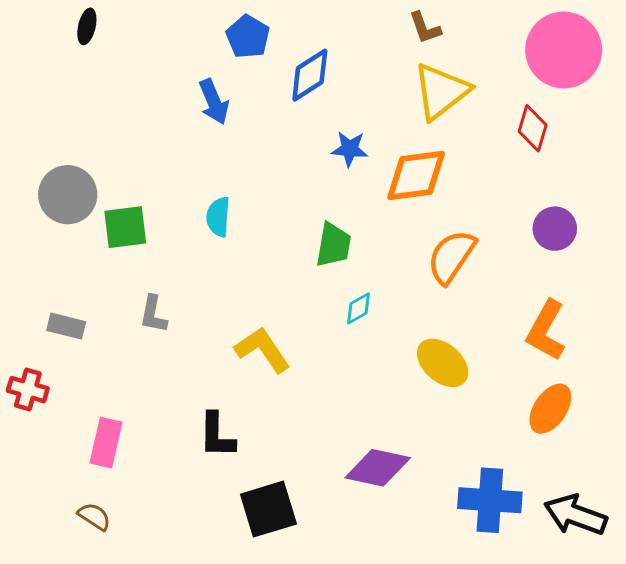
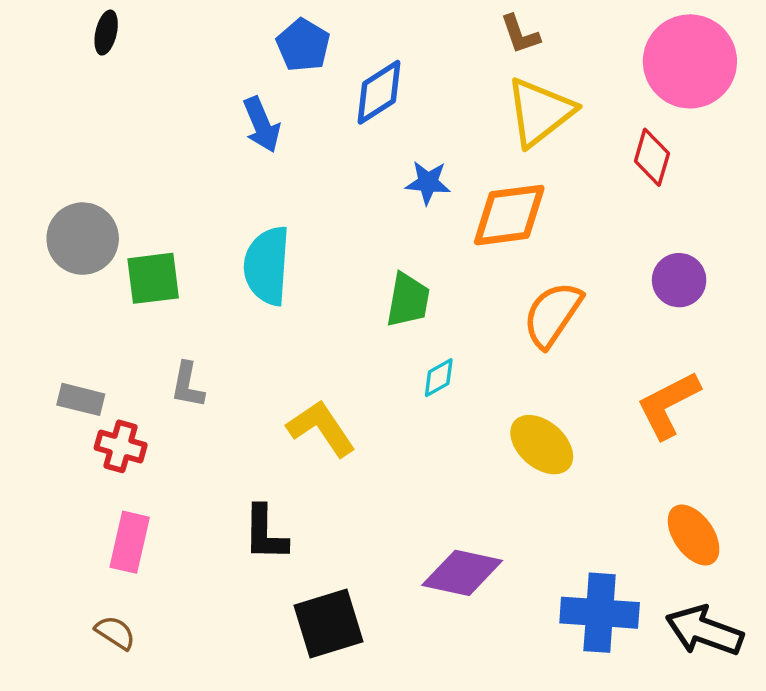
cyan semicircle: (218, 217) -> (267, 266), size x1.6
orange L-shape: (546, 330) -> (668, 405), turned 34
red cross: (28, 390) -> (121, 446), moved
orange ellipse: (550, 409) -> (694, 535), moved, turned -69

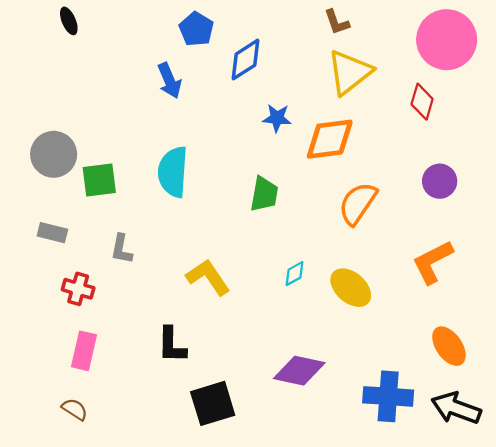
black ellipse: (106, 33) -> (69, 21), turned -36
cyan diamond: (439, 378) -> (295, 274), moved
gray rectangle: (81, 399) -> (52, 233), moved

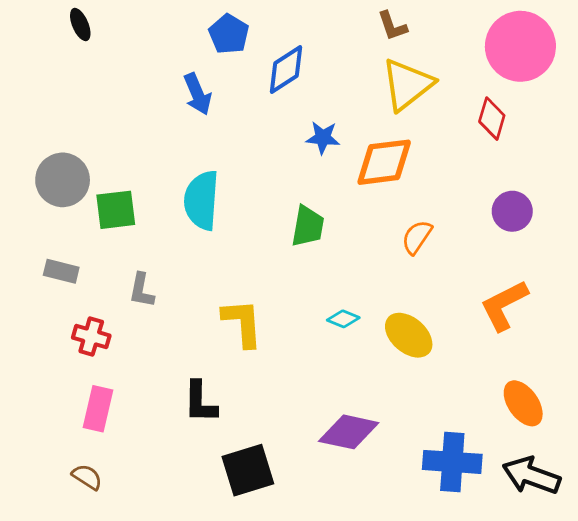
orange semicircle: (358, 203) -> (417, 237), size x0.7
cyan diamond: (295, 274) -> (343, 319), turned 52
yellow L-shape: (208, 277) -> (242, 323), turned 30

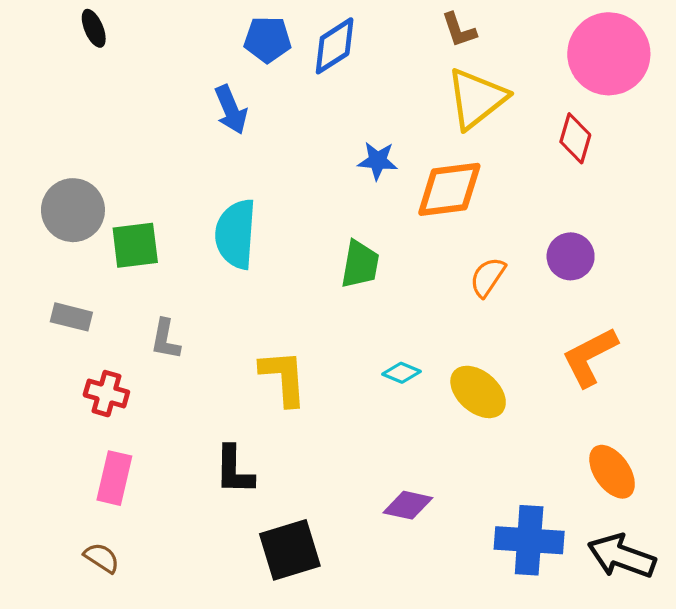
blue pentagon: (229, 34) -> (268, 39), turned -30
blue diamond: (286, 69) -> (335, 46), moved
purple circle: (512, 211) -> (571, 256), moved
purple diamond: (349, 432) -> (408, 505), size x0.7

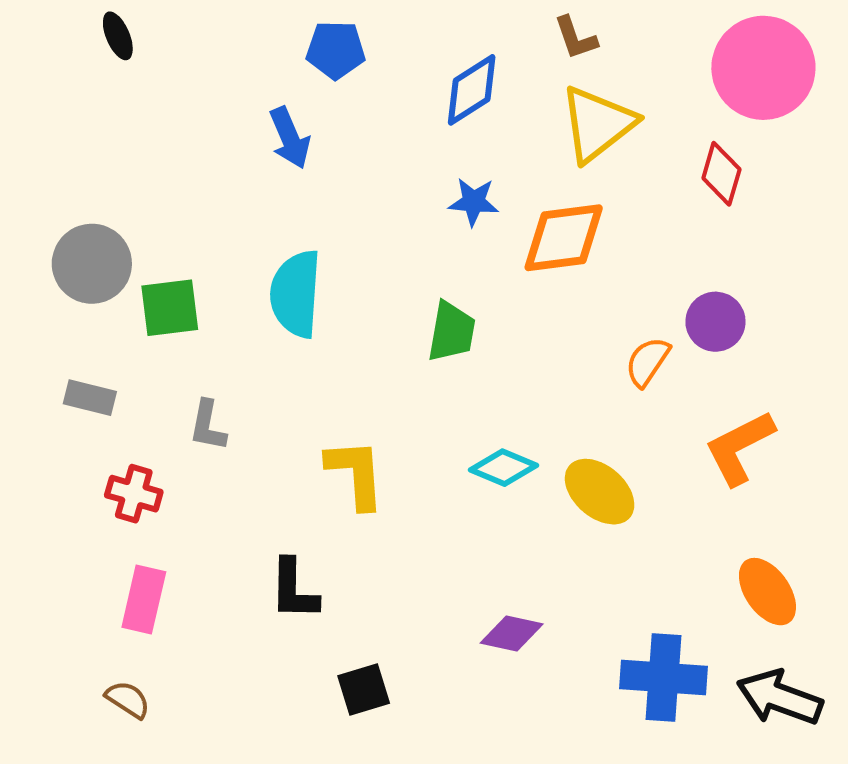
blue diamond: (335, 46) -> (472, 90), moved
orange semicircle: (488, 277) -> (648, 362), moved
cyan diamond: (402, 373) -> (504, 468), size x1.4
black square: (290, 550) -> (364, 689), size x0.7

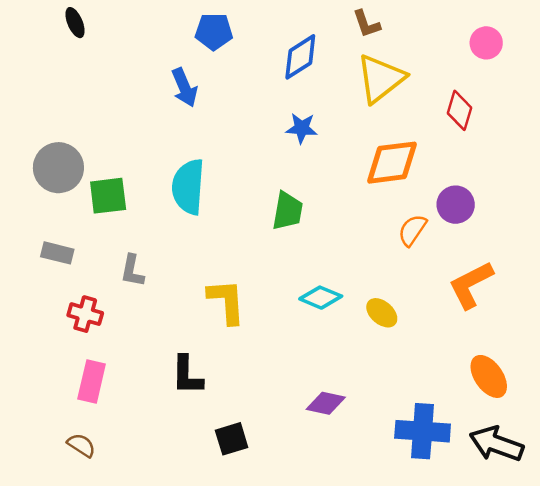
pink circle: (763, 68) -> (486, 43), size x0.5
orange diamond: (564, 238) -> (392, 163), moved
yellow ellipse: (600, 492) -> (382, 313), size x0.7

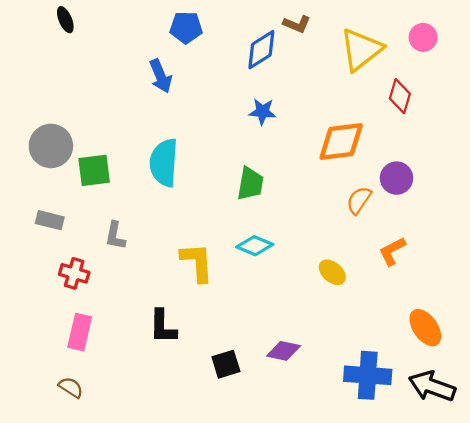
brown L-shape: (367, 24) -> (297, 24), moved, turned -48
yellow triangle: (381, 79) -> (361, 50), moved
orange L-shape: (471, 285) -> (392, 251), moved, size x0.7
cyan diamond: (321, 298) -> (255, 246), moved
black square: (232, 439) -> (226, 364), moved

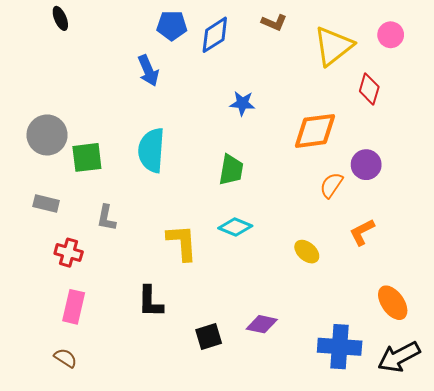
blue diamond: (261, 50) -> (215, 35), moved
black arrow: (432, 386) -> (399, 357), turned -48

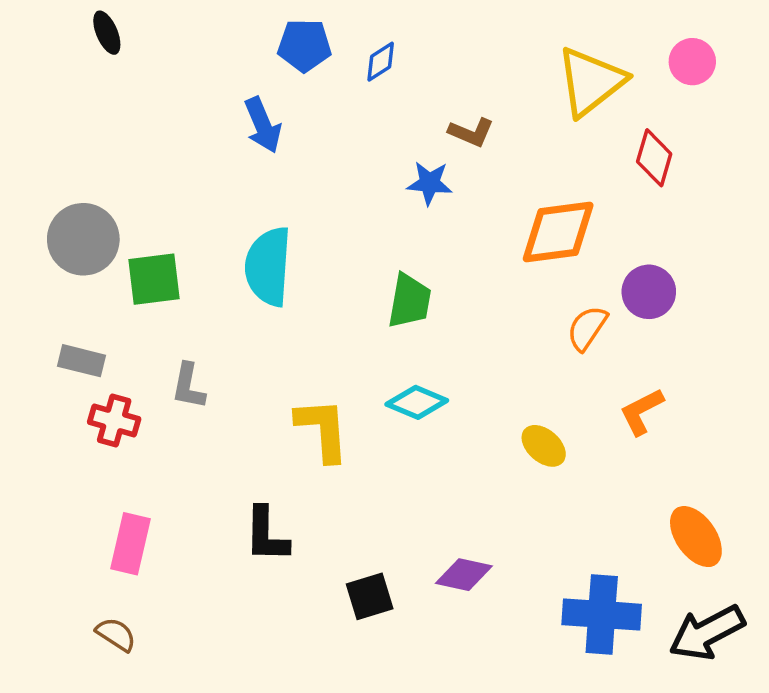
brown L-shape: (274, 22) -> (471, 132), moved
blue diamond: (215, 35) -> (381, 62), size x0.6
red cross: (69, 253) -> (114, 421), moved

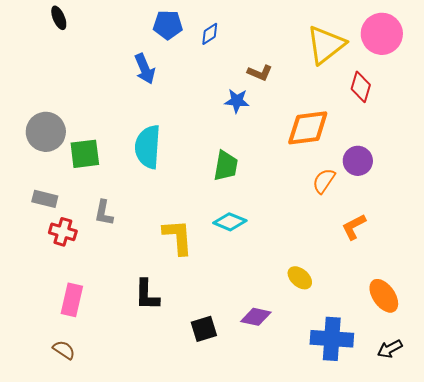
pink circle: (692, 62) -> (382, 34), size x1.6
yellow ellipse: (544, 446) -> (300, 278), moved
black arrow: (707, 633) -> (390, 349), size x0.6

